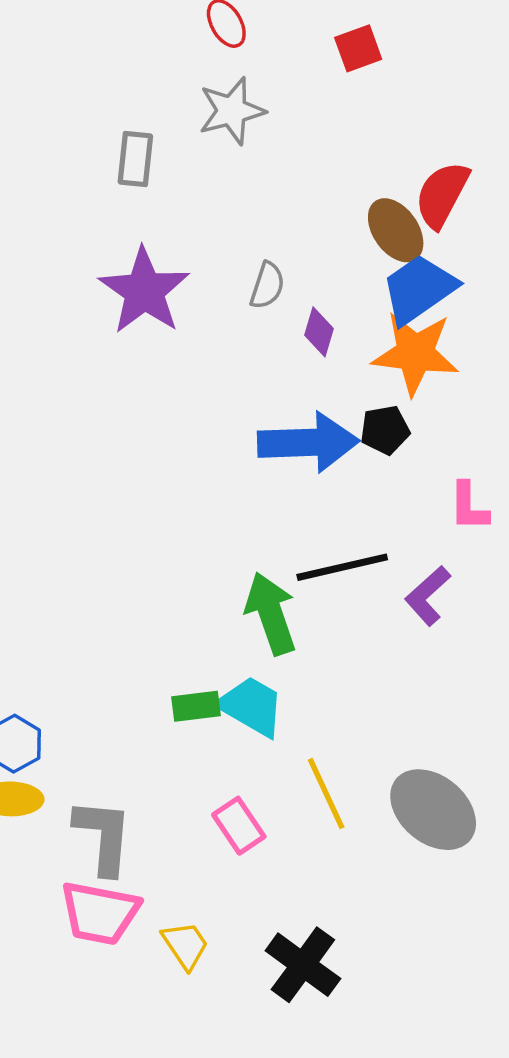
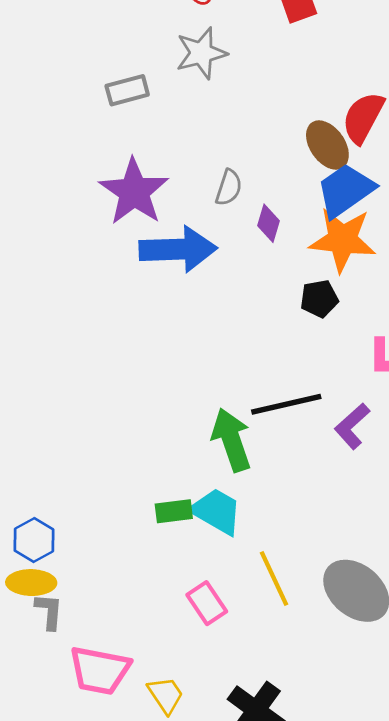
gray rectangle: (135, 159) -> (127, 90), turned 69
blue arrow: (308, 442) -> (178, 249), moved
gray L-shape: (103, 836) -> (49, 611), moved, size x0.6

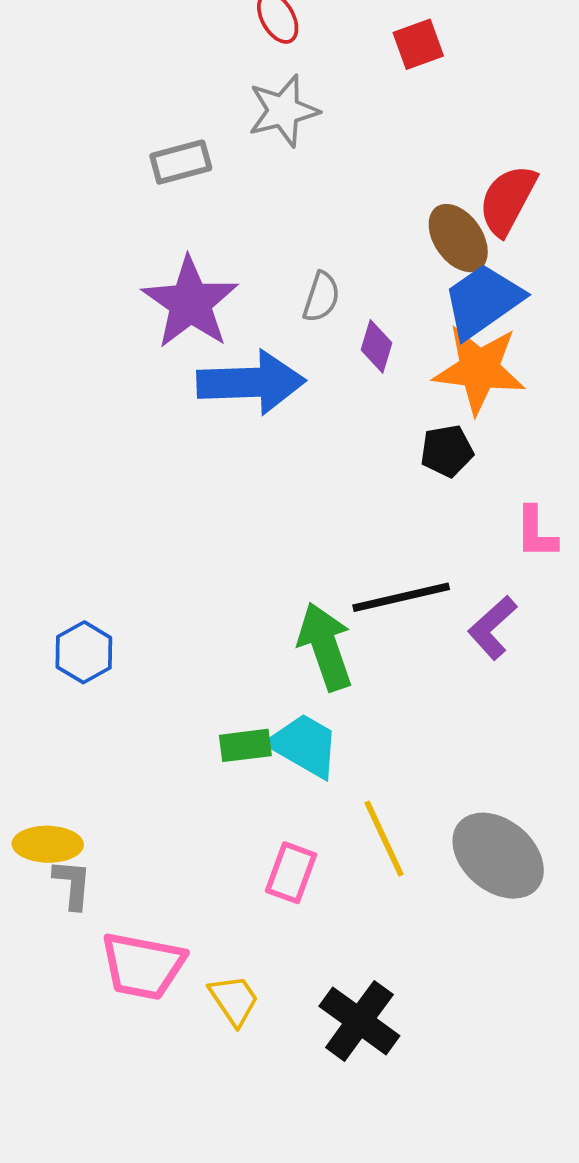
blue hexagon: (34, 540) -> (84, 652), moved
pink rectangle: (207, 603) -> (291, 873), turned 54

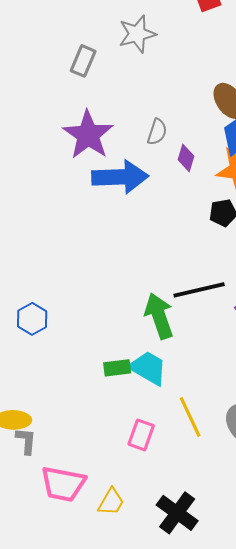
gray rectangle: (181, 162) -> (83, 61), turned -52
yellow trapezoid: (234, 1000) -> (111, 502), turned 64

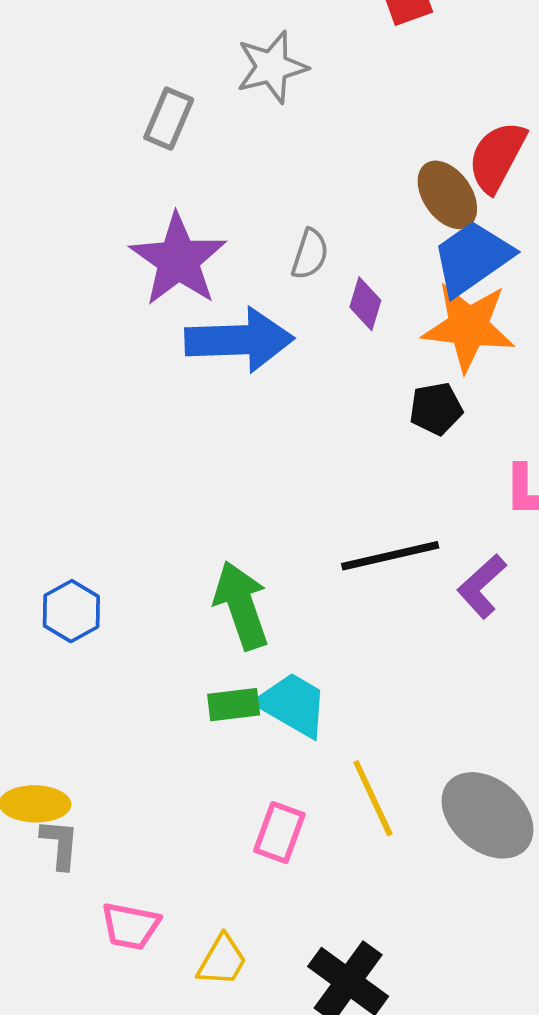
green arrow: (159, 316) -> (241, 605), moved
pink trapezoid: (63, 484) -> (131, 926), size x0.7

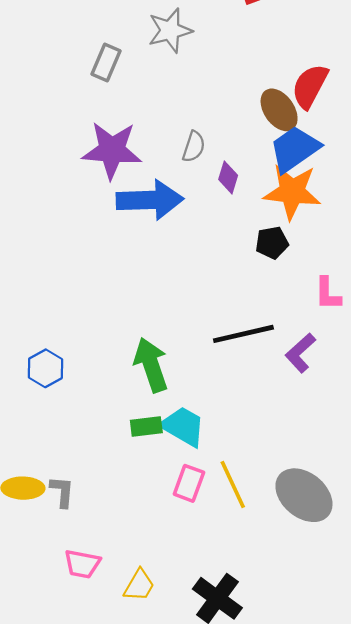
purple star: (178, 260) -> (112, 150), turned -30
pink rectangle: (279, 833) -> (189, 483), moved
gray L-shape: (60, 844) -> (62, 492), moved

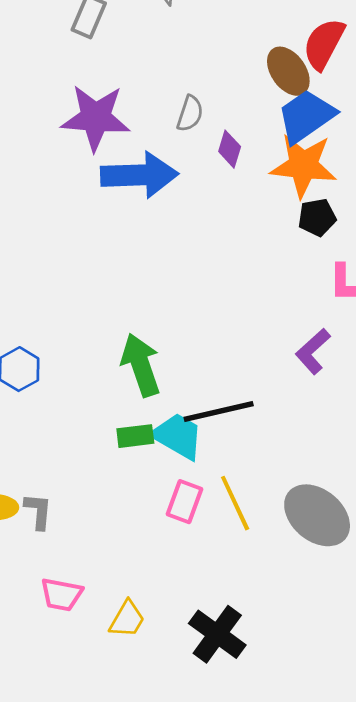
black pentagon: (272, 243) -> (317, 217), moved
black line: (243, 334) -> (219, 411), moved

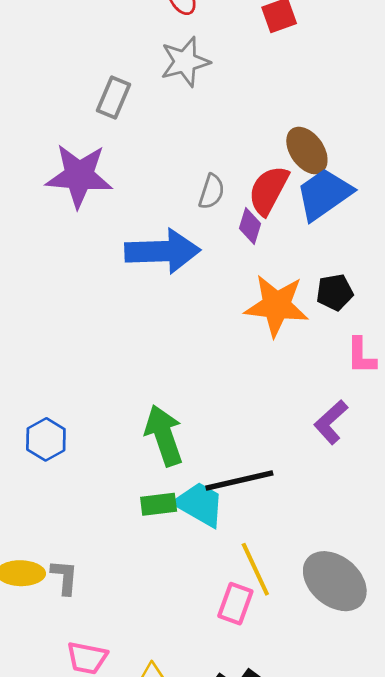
red semicircle: (324, 44) -> (269, 190), moved
purple star: (96, 118) -> (79, 176), moved
orange star: (303, 165) -> (276, 306), moved
pink rectangle: (184, 502) -> (235, 604), moved

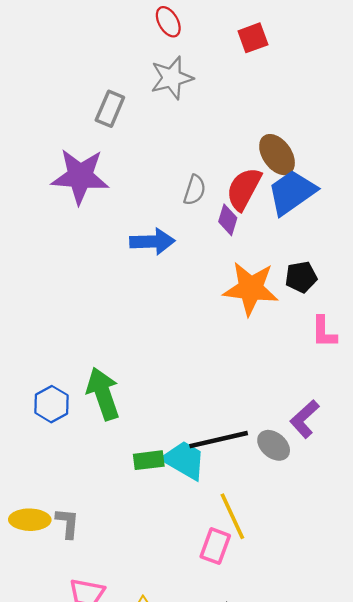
blue arrow: (163, 251) -> (152, 242), size x0.7
purple L-shape: (331, 422) -> (304, 419), moved
green arrow: (164, 435) -> (103, 394), moved
gray ellipse: (335, 581) -> (274, 445), moved, size x0.6

